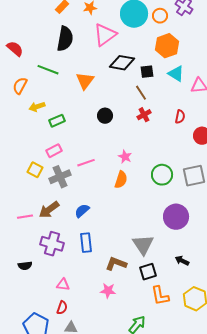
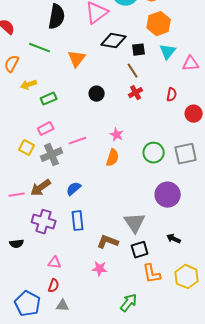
cyan triangle: (176, 74) -> (168, 52), turned 36

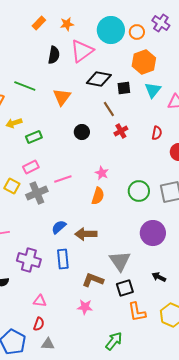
black semicircle: (57, 17) -> (54, 55), moved, size x0.7
brown line: (133, 71) -> (109, 109), moved
brown arrow: (41, 188) -> (86, 234), moved, turned 35

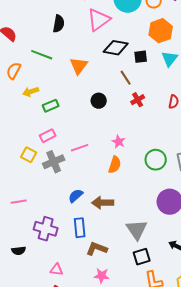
black semicircle: (54, 55) -> (59, 24), moved
brown L-shape: (93, 280) -> (97, 249), moved

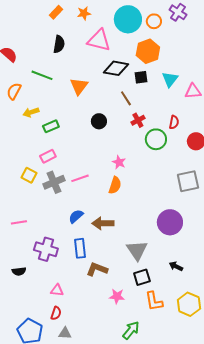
pink triangle: (99, 20) -> (99, 40), turned 50
orange hexagon: (161, 31) -> (148, 51), moved
pink line: (80, 148) -> (80, 178), moved
green circle: (156, 160) -> (156, 139), moved
pink star: (102, 276) -> (117, 296), moved

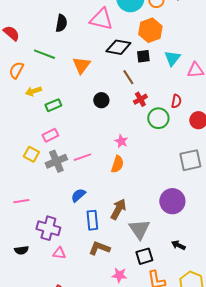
brown arrow: (103, 223) -> (118, 209), moved, turned 120
blue rectangle: (80, 248) -> (92, 220), moved
pink triangle: (57, 290) -> (59, 253), moved

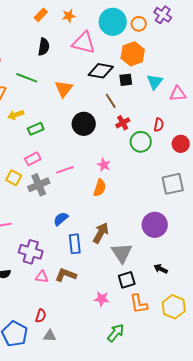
black circle: (101, 100) -> (84, 124), size x1.5
pink line: (82, 157) -> (65, 170), moved
brown L-shape: (99, 248) -> (66, 275), moved

